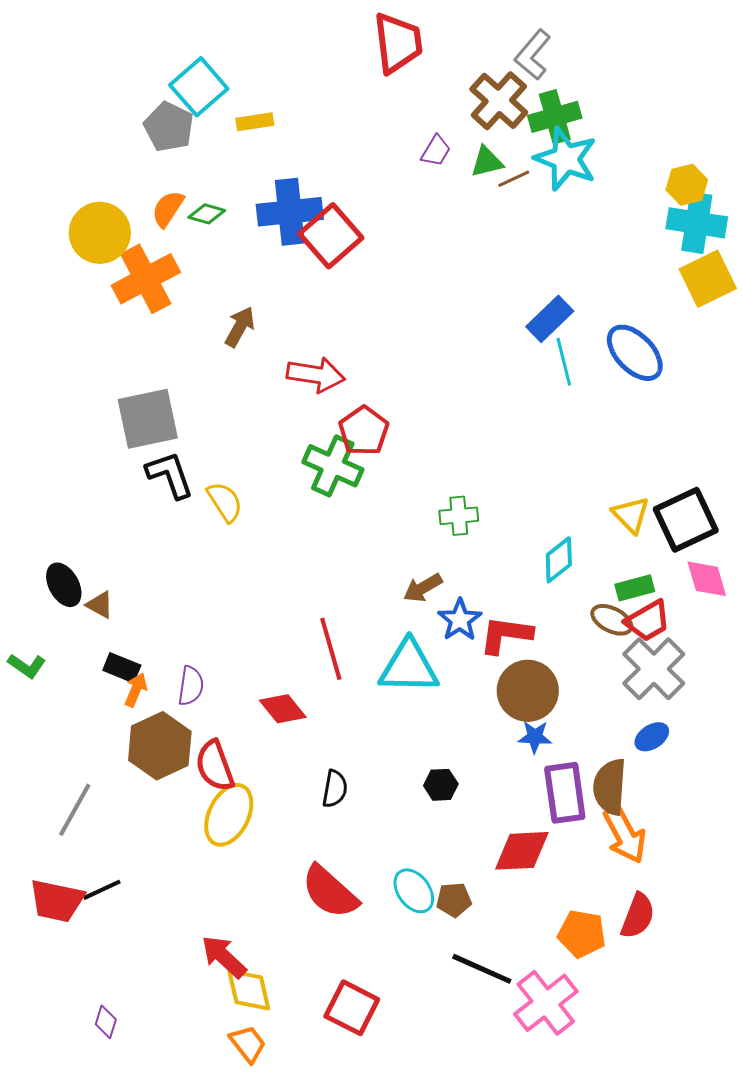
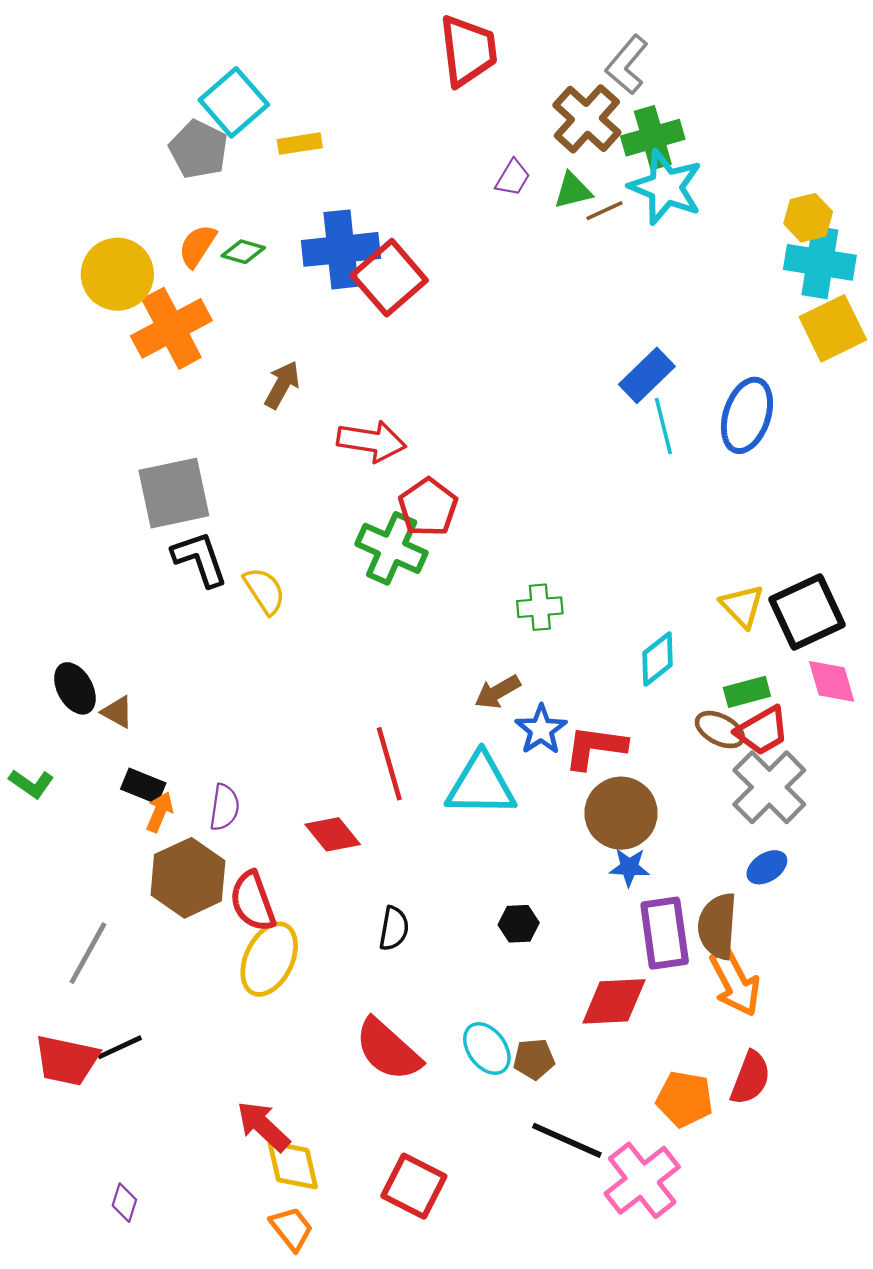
blue ellipse: (635, 353) -> (747, 415), turned 62

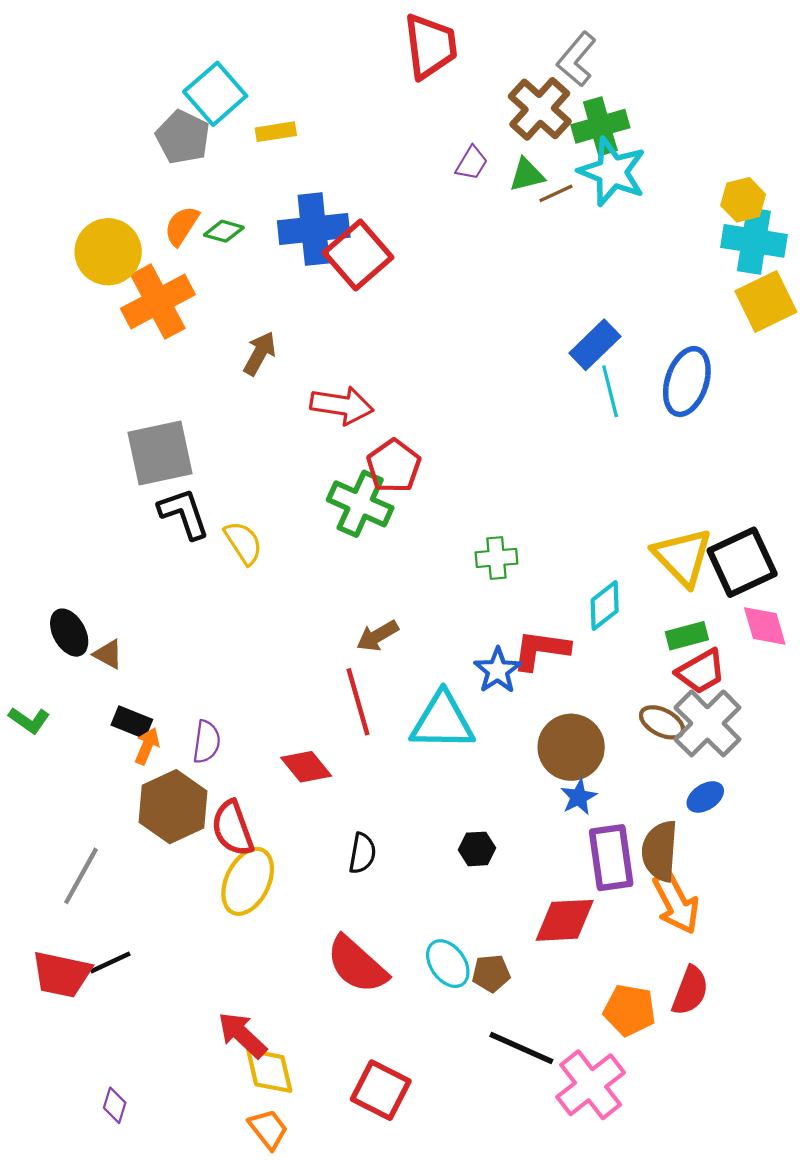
yellow triangle: (742, 606) -> (683, 557), size x1.5
brown arrow: (497, 692) -> (377, 636), moved
brown ellipse: (720, 730) -> (662, 722), moved
red L-shape: (595, 747) -> (541, 650), moved
blue star: (629, 867) -> (579, 797), turned -30

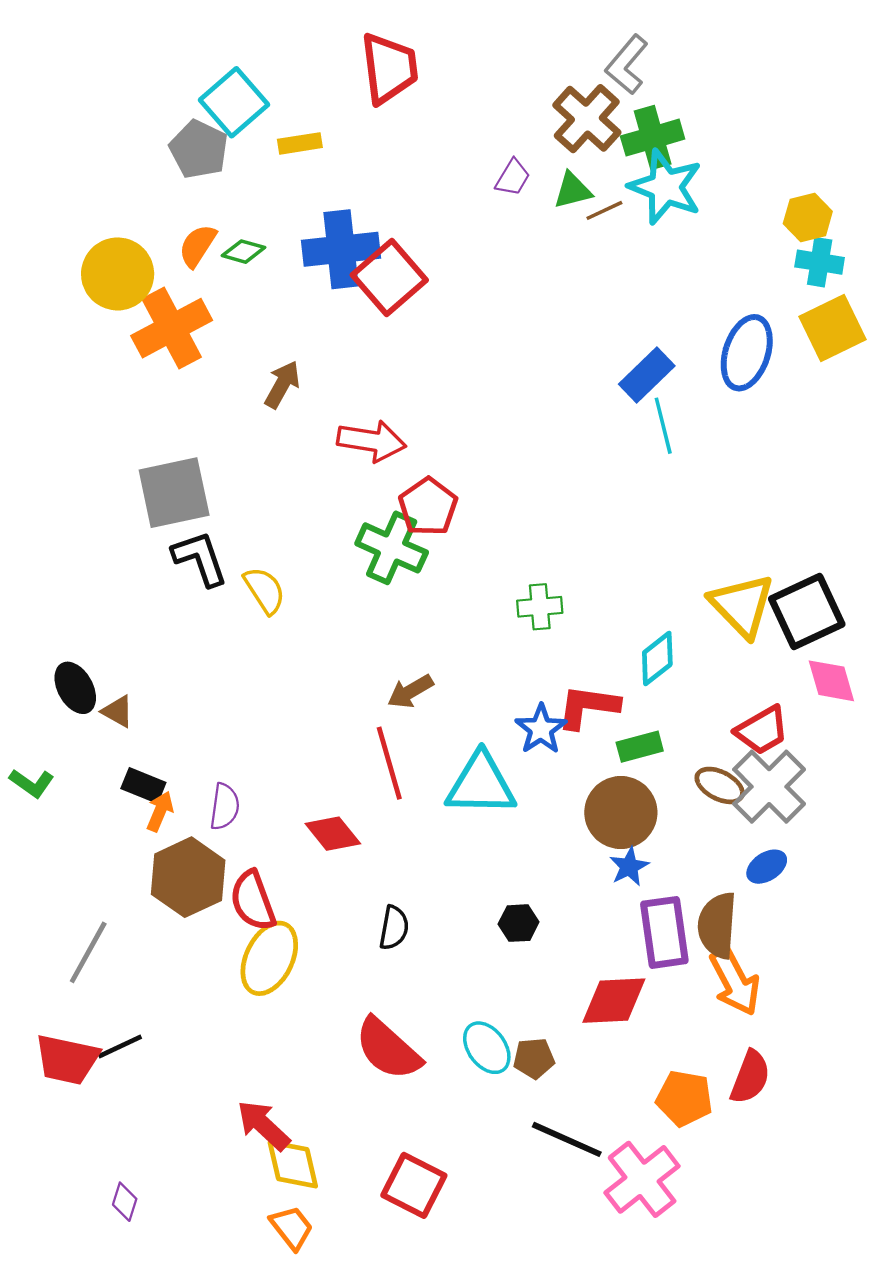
red trapezoid: (430, 46) -> (389, 68), moved
cyan cross: (754, 241) -> (820, 262), size x0.7
blue ellipse: (687, 382) -> (747, 353), moved
green rectangle: (687, 636) -> (640, 747), moved

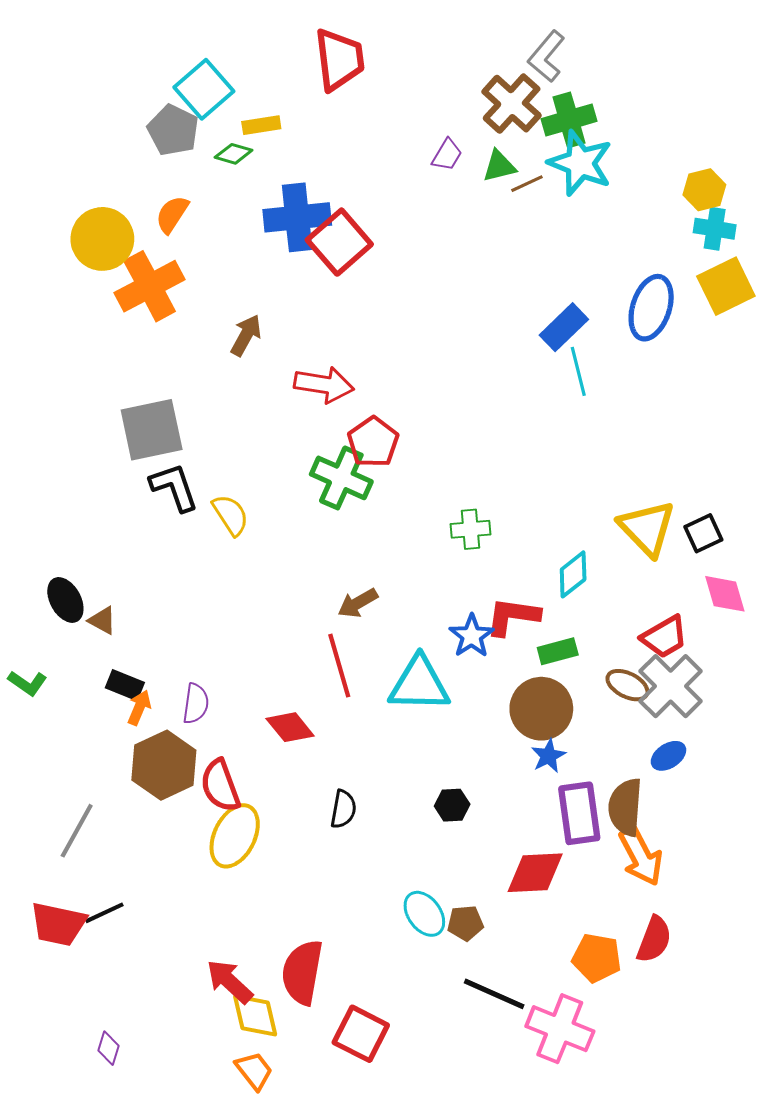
green diamond: (243, 252) -> (234, 154), moved
black square: (807, 611) -> (703, 533), size x0.6
red semicircle: (388, 1049) -> (302, 972), moved, turned 58
pink cross: (642, 1179) -> (560, 1029), turned -30

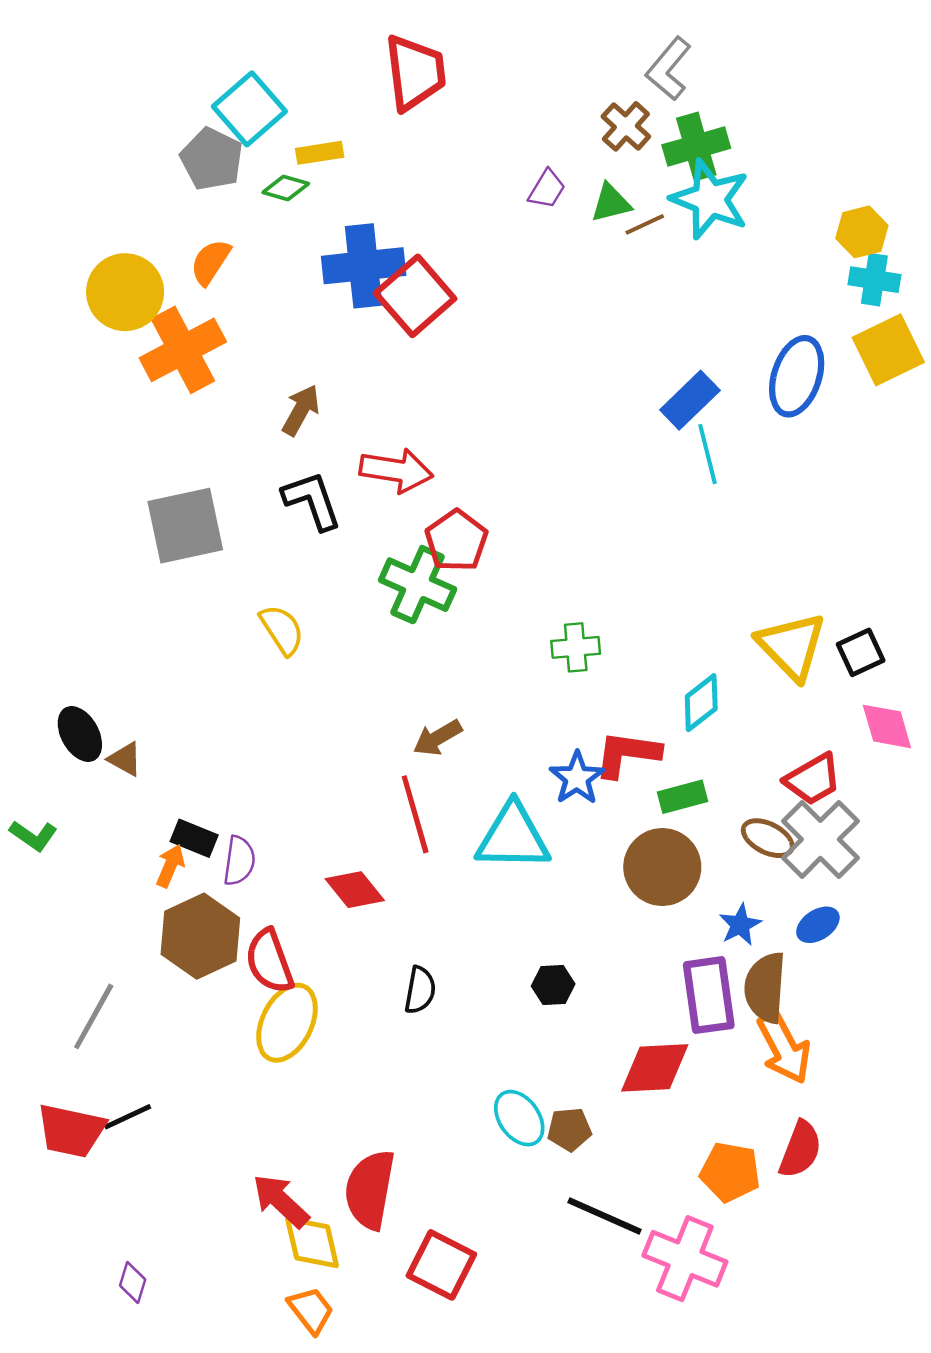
brown cross: (512, 104) -> (626, 126), size x0.7
black L-shape: (174, 487) -> (312, 501), moved
black rectangle: (125, 685) -> (194, 838), moved
blue star: (548, 756) -> (740, 925), moved

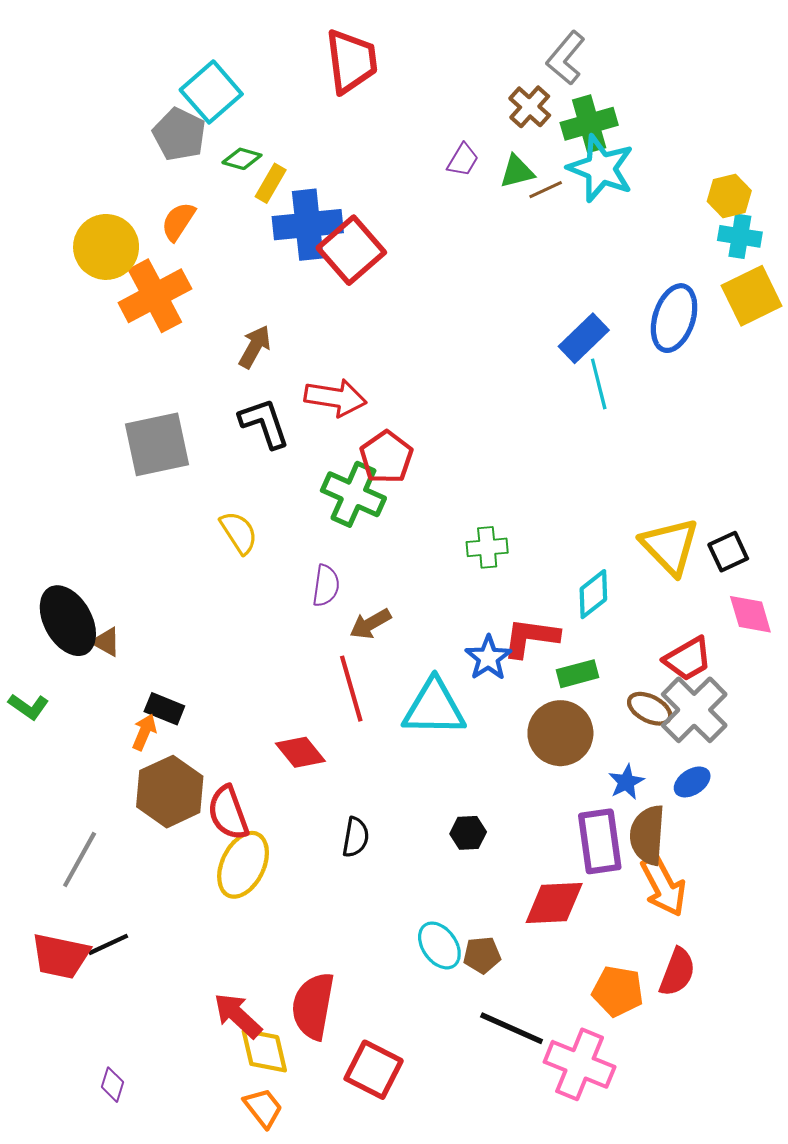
yellow rectangle: (320, 153) -> (271, 183), moved, turned -51
black ellipse: (80, 734) -> (68, 621), size x1.5
purple semicircle: (239, 861) -> (326, 586), moved

